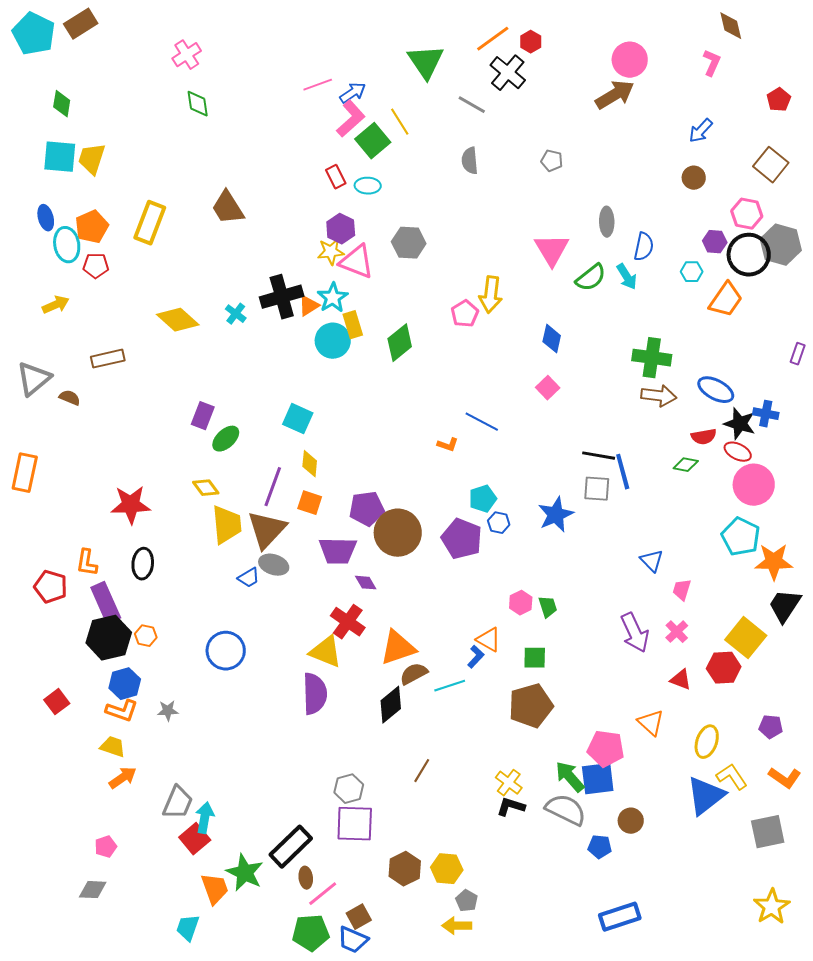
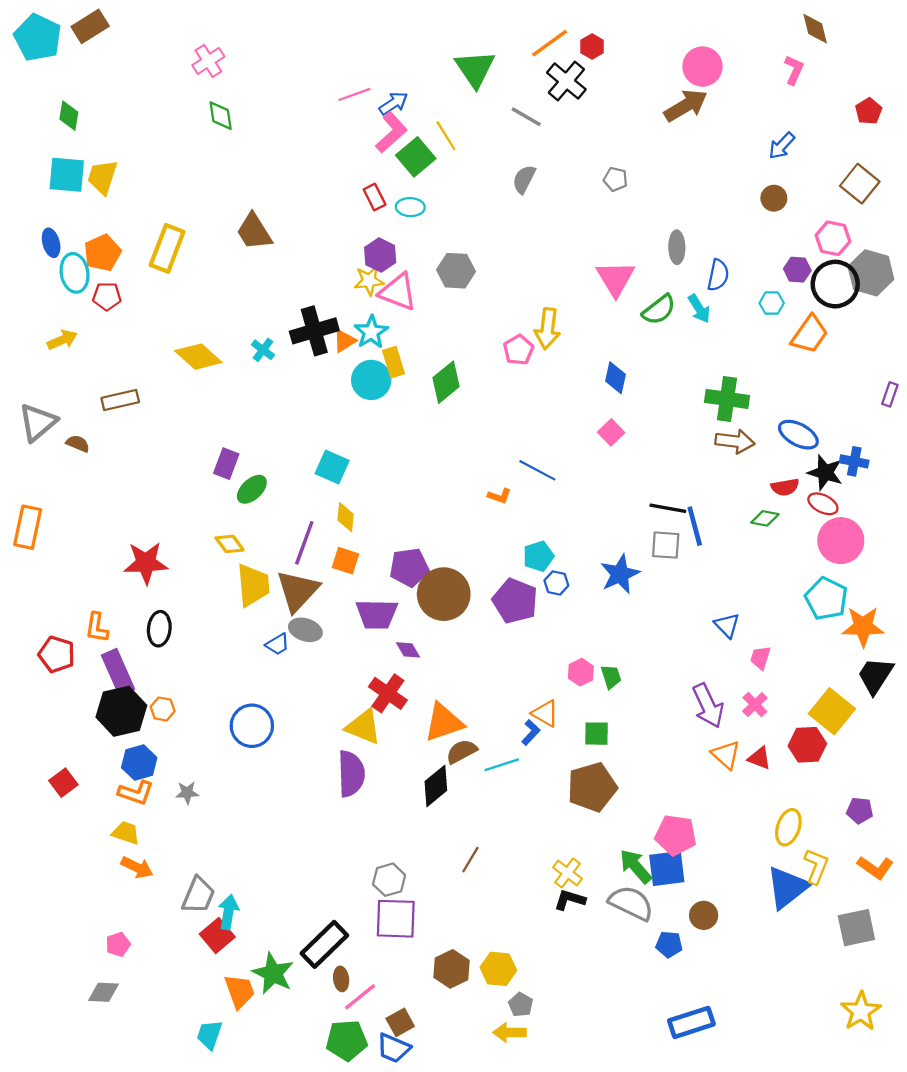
gray semicircle: (470, 161) -> (524, 179), turned 32
orange triangle: (651, 723) -> (726, 755), moved
yellow L-shape: (732, 777) -> (816, 866), turned 56
orange arrow: (123, 778) -> (137, 867), turned 60

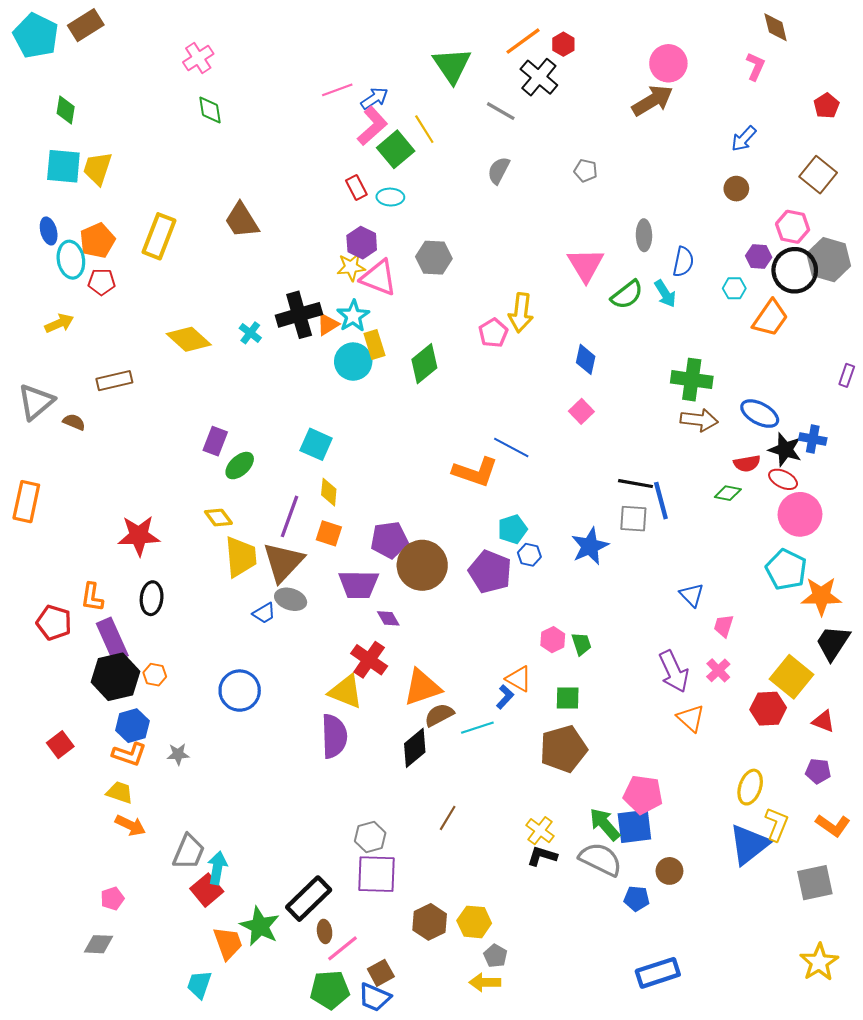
orange L-shape: (499, 496) -> (475, 472), size x2.0
red triangle: (759, 758) -> (823, 721), moved

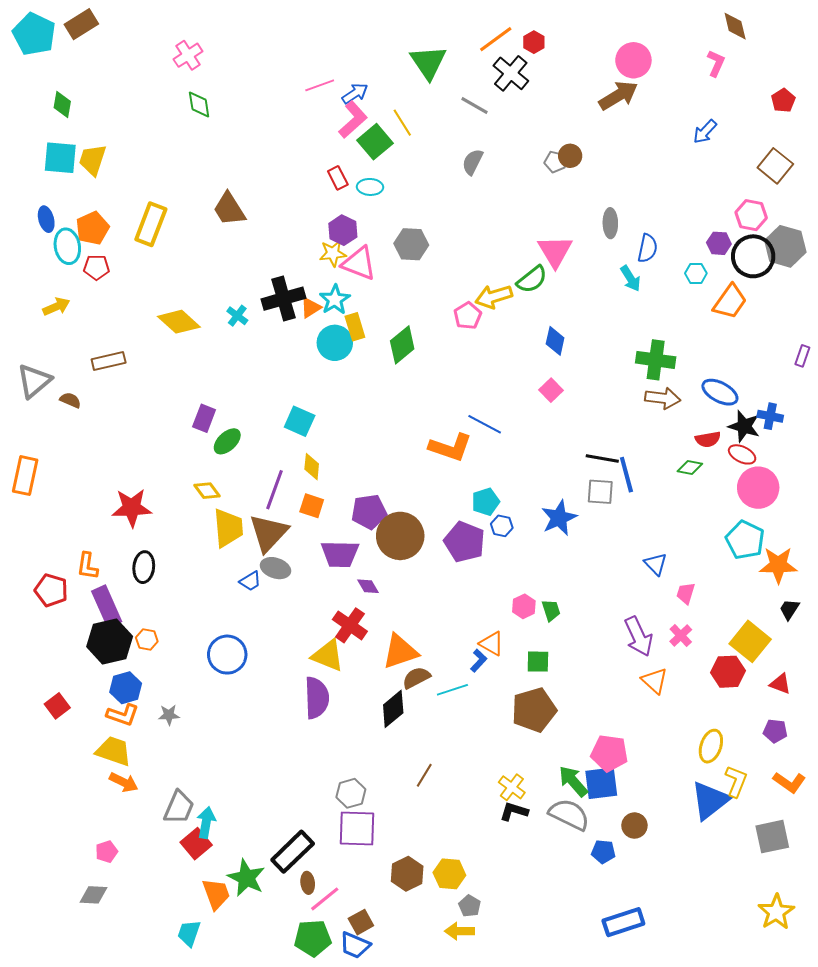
brown circle: (736, 189) -> (570, 156), moved
green semicircle: (627, 295) -> (532, 279), moved
yellow arrow: (521, 313) -> (494, 297), turned 66
black trapezoid: (833, 643) -> (789, 609), size x0.6
yellow trapezoid: (120, 792) -> (114, 751), size x1.4

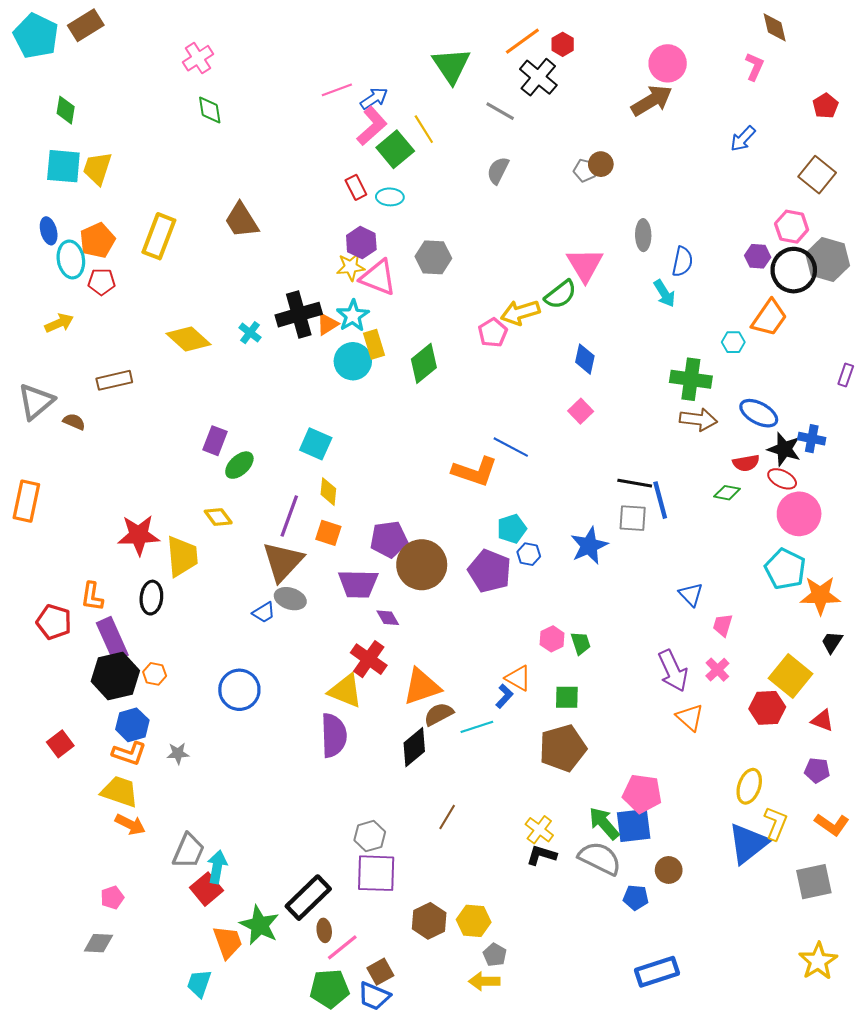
cyan hexagon: (696, 273) -> (733, 342), moved
yellow trapezoid: (228, 528) -> (182, 556), moved

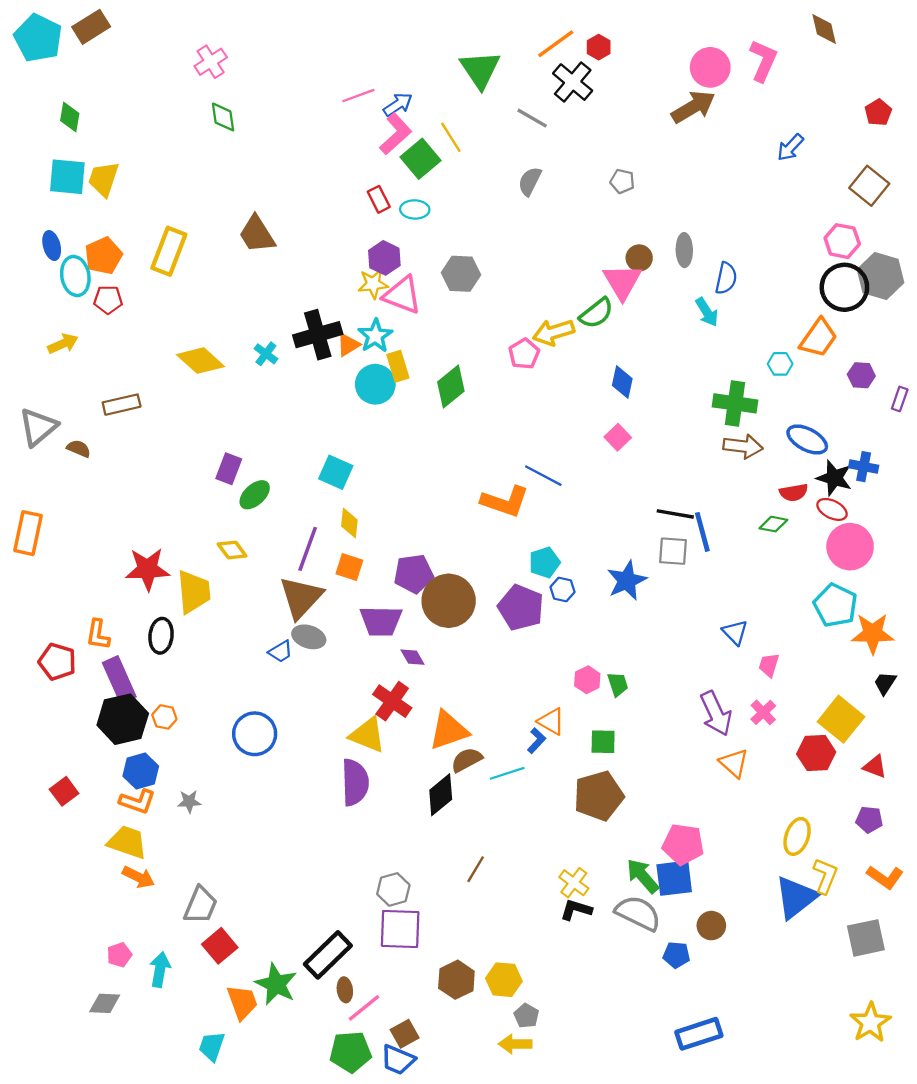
pink L-shape: (755, 67) -> (763, 61), moved, size x1.4
brown circle: (601, 164) -> (639, 258), moved
purple hexagon: (758, 256) -> (861, 375), moved
cyan arrow: (217, 867) -> (160, 970), moved

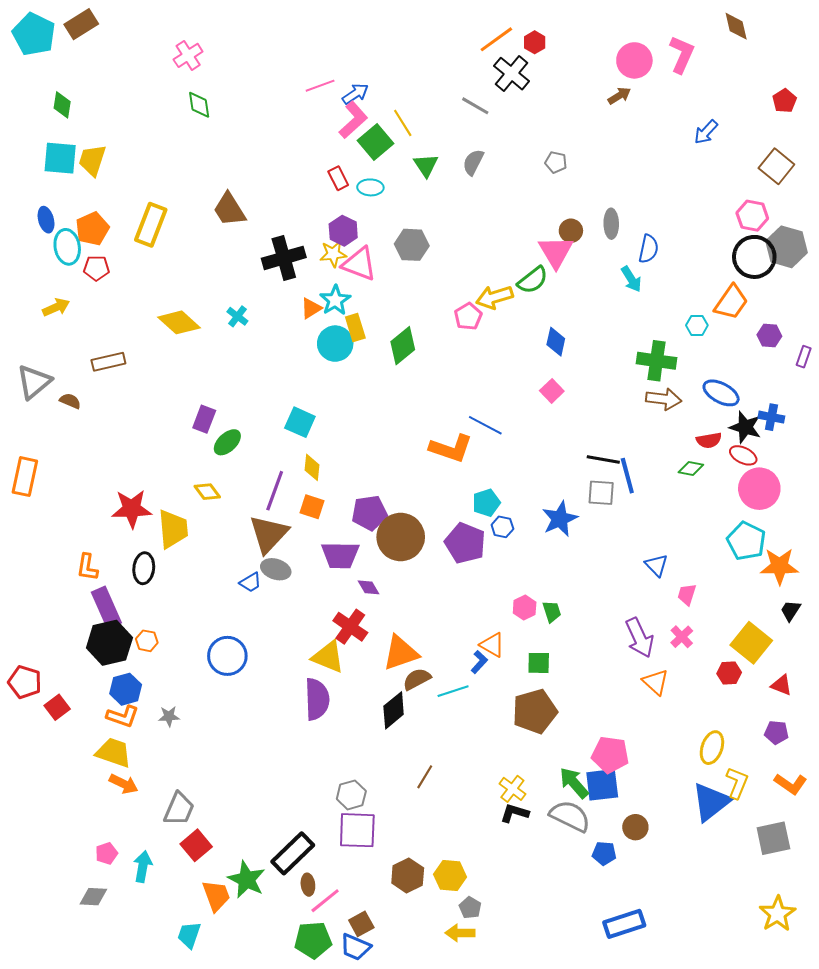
green triangle: (480, 70) -> (426, 165), moved, size x0.7
brown arrow: (693, 107) -> (619, 96), size x0.6
black cross: (318, 335) -> (284, 258), moved
red pentagon: (57, 662) -> (25, 682), moved
red hexagon: (816, 753) -> (729, 673), size x0.7

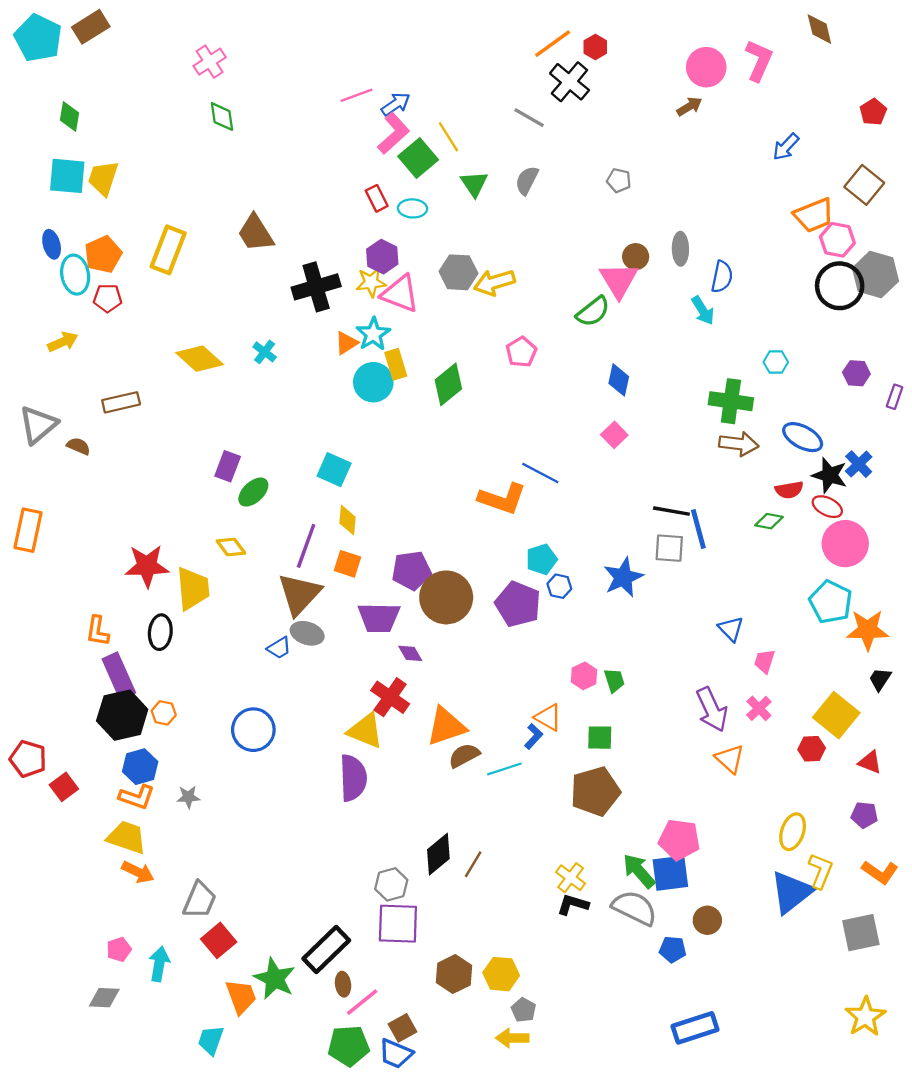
yellow arrow: (494, 297) -> (494, 282), moved
orange trapezoid: (731, 302) -> (814, 215), moved, turned 33
blue cross: (771, 417) -> (859, 464), turned 35
black diamond: (394, 710) -> (438, 854), moved

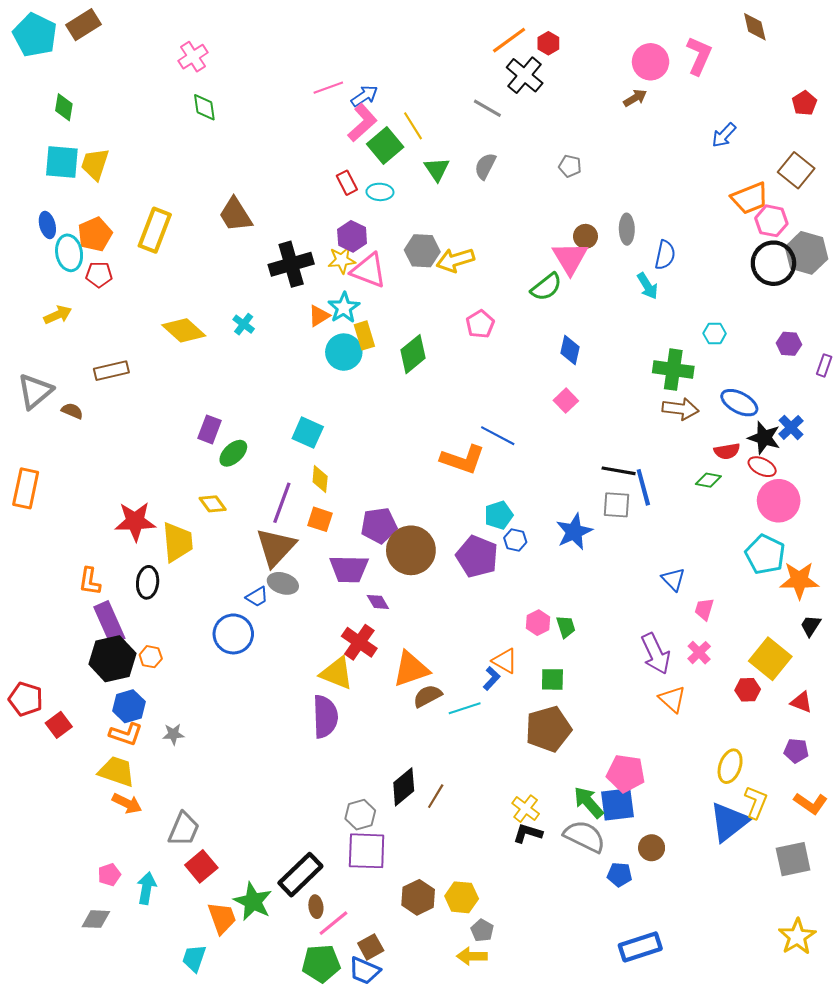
blue circle: (253, 730) -> (233, 634), moved

